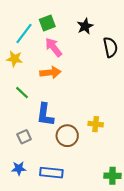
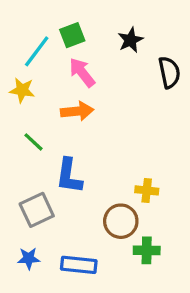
brown circle: (67, 136) -> (121, 221), moved
gray square: (24, 137) -> (37, 210), size x1.5
green cross: (112, 176) -> (147, 250), moved

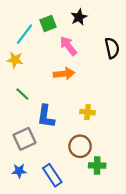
black star: (131, 40) -> (79, 17), moved
pink arrow: (82, 72) -> (68, 46), moved
orange arrow: (77, 111) -> (64, 74), moved
yellow cross: (147, 190) -> (88, 112), moved
blue rectangle: (79, 265) -> (52, 175), turned 50

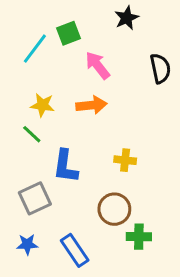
black star: (79, 17) -> (127, 18), moved
yellow star: (15, 60) -> (43, 105), moved

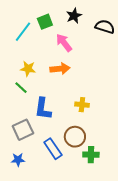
black star: (127, 18) -> (74, 16), moved
black semicircle: (160, 68) -> (105, 27), moved, turned -60
blue rectangle: (75, 250) -> (53, 149), moved

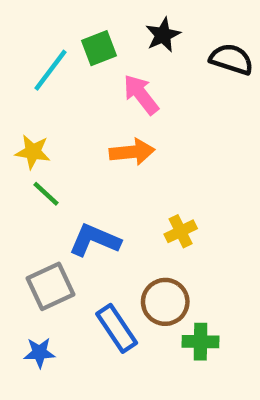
yellow star: (28, 69) -> (33, 152), moved
yellow cross: (82, 105) -> (181, 231), turned -32
blue L-shape: (43, 109) -> (95, 240), turned 105

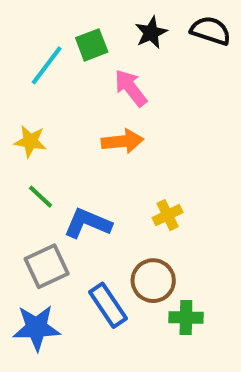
black semicircle: (231, 59) -> (211, 31), moved
green line: (46, 194) -> (40, 197), moved
blue star: (39, 353) -> (36, 328), size x1.6

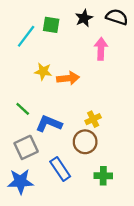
green square: (92, 45) -> (51, 25), turned 30
pink arrow: (131, 88) -> (101, 49), moved, turned 40
yellow star: (30, 141) -> (43, 71), moved
brown circle: (153, 281) -> (85, 142), moved

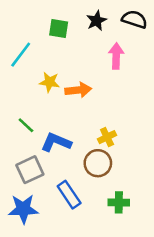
cyan line: (26, 36) -> (21, 55), moved

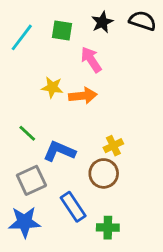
cyan line: (21, 55) -> (22, 37), moved
pink arrow: (116, 56) -> (91, 60), moved, turned -35
green cross: (119, 202) -> (108, 228), moved

